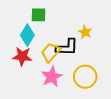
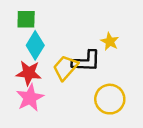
green square: (39, 15) -> (26, 19), moved
pink star: (52, 77) -> (30, 98), moved

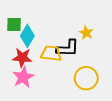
green square: (26, 19) -> (14, 25), moved
yellow trapezoid: (65, 68) -> (51, 53), turned 55

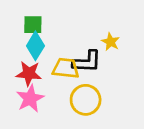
green square: (14, 25) -> (33, 25), moved
yellow circle: (86, 78) -> (86, 100), moved

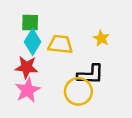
black L-shape: (87, 62) -> (90, 74), moved
yellow trapezoid: (66, 68) -> (60, 44), moved

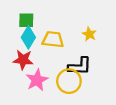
pink star: (28, 90) -> (37, 80), moved

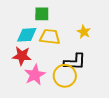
green square: (26, 20) -> (42, 14), moved
cyan diamond: (28, 37) -> (27, 35), turned 55

